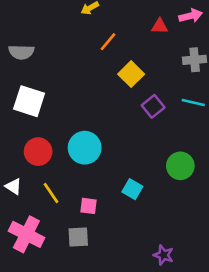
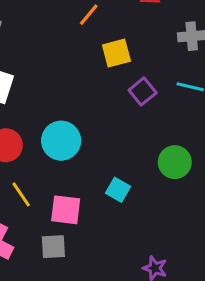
yellow square: (131, 74) -> (116, 53), turned 30
pink square: (89, 206) -> (66, 210), size x1.5

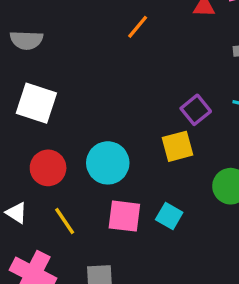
yellow square: (116, 53) -> (177, 146), moved
pink square: (66, 210) -> (124, 216), moved

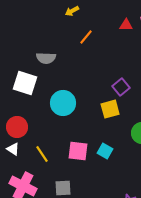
gray semicircle: (26, 40) -> (46, 58), moved
cyan circle: (108, 163) -> (63, 103), moved
red circle: (48, 168) -> (17, 127), moved

